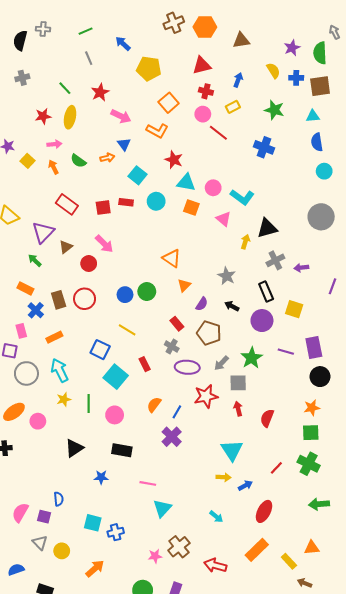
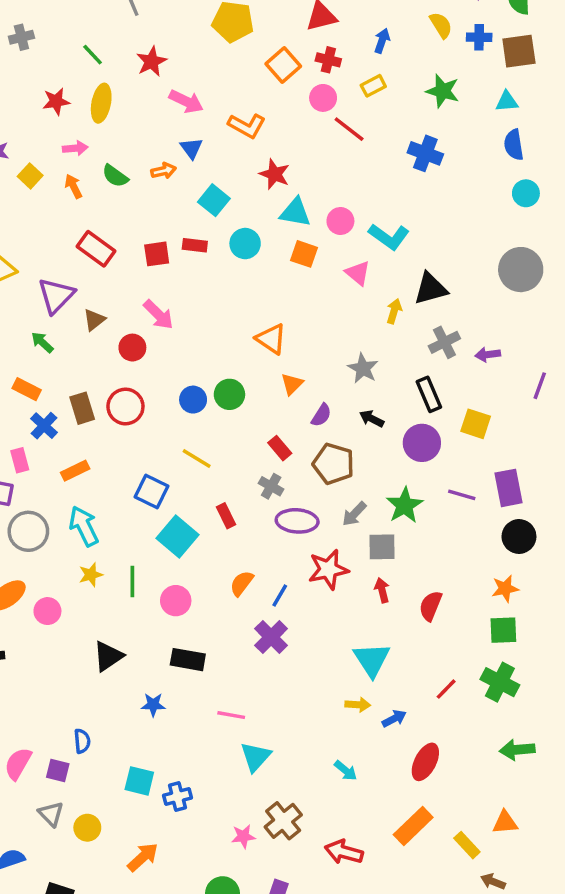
orange square: (169, 103) -> (283, 65), moved

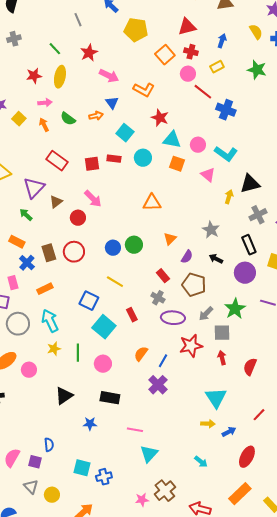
blue cross: (425, 153) -> (226, 110), moved
orange triangle: (271, 339) -> (152, 203), moved, turned -36

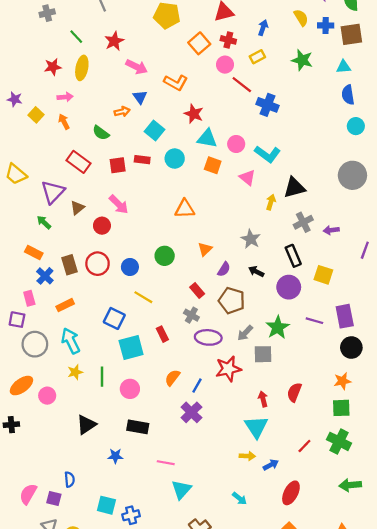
gray cross: (14, 39) -> (47, 13), moved
green semicircle: (68, 119) -> (101, 133), moved
blue circle: (113, 248) -> (130, 267), moved
cyan square: (104, 327) -> (131, 348), turned 35
red arrow: (222, 358) -> (263, 399), moved

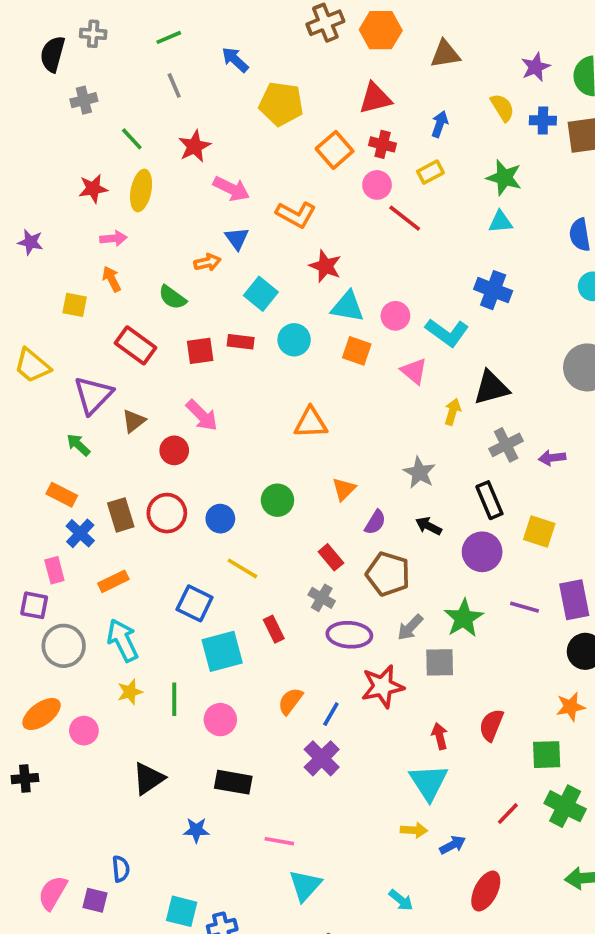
cyan triangle: (344, 67) -> (501, 222), moved
blue cross: (267, 105) -> (493, 290), moved
yellow square: (36, 115) -> (75, 305), moved, turned -32
green square: (341, 408) -> (547, 755), moved

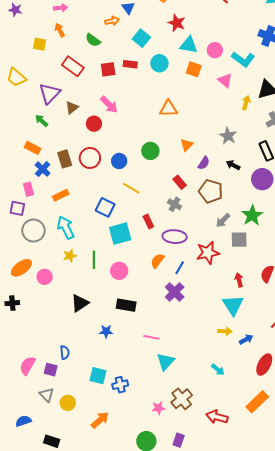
purple ellipse: (349, 635) -> (175, 237), moved

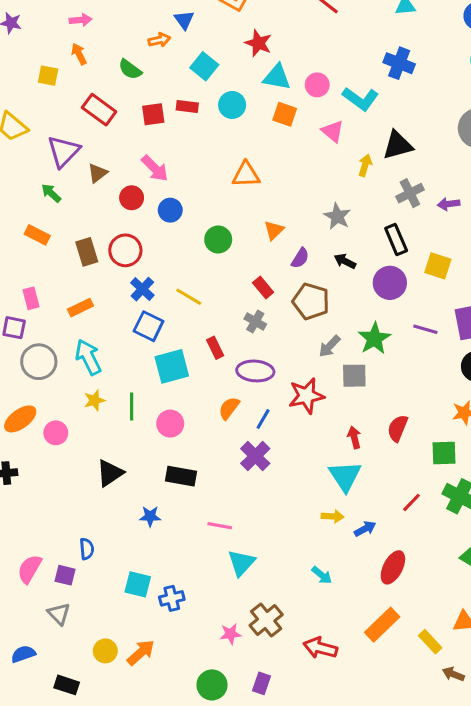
blue circle: (119, 161) -> (170, 210), moved
blue cross: (43, 169) -> (142, 289), moved
yellow circle: (68, 403) -> (105, 651), moved

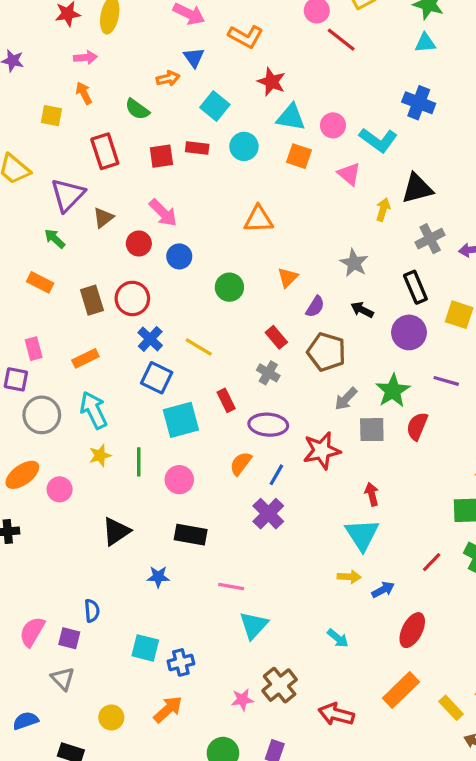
red rectangle: (99, 110) -> (105, 151), turned 36
red semicircle: (398, 428) -> (417, 426), moved
orange arrow: (141, 652) -> (168, 709), moved

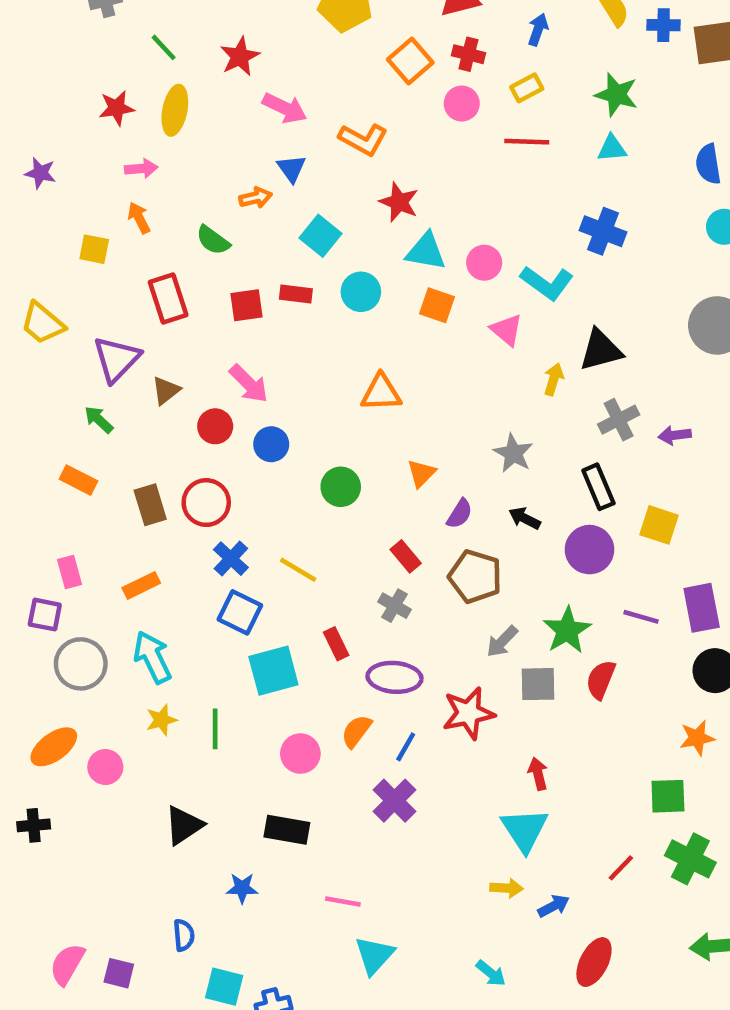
red line: (341, 40) -> (527, 142), moved, turned -36
pink circle: (179, 480) -> (300, 754), moved
blue semicircle: (92, 611) -> (184, 935), moved

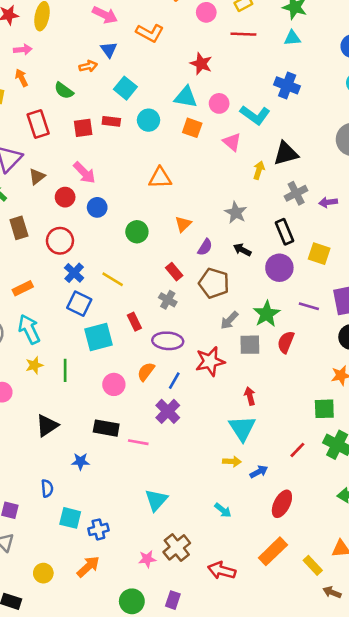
red star: (399, 202) -> (201, 64), moved
brown rectangle: (150, 505) -> (19, 228), moved
pink line: (343, 901) -> (138, 442), moved

